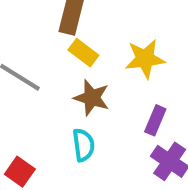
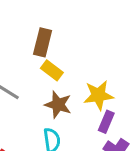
yellow star: (145, 59) -> (98, 95), moved

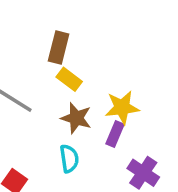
purple rectangle: (106, 122) -> (115, 134), moved

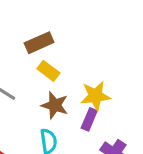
brown rectangle: (59, 48) -> (39, 43), turned 52

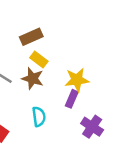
brown star: (55, 105) -> (33, 79), moved

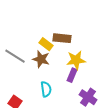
brown rectangle: (31, 37) -> (62, 38), moved, turned 30

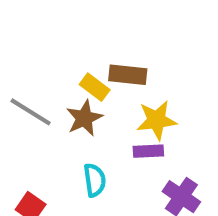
brown star: (41, 59) -> (84, 118), turned 30
purple rectangle: (72, 75) -> (148, 151), turned 64

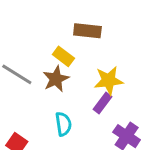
brown rectangle: (128, 75) -> (87, 31), moved
purple rectangle: (148, 151) -> (103, 103), turned -50

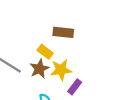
yellow star: (109, 80) -> (61, 70), moved

